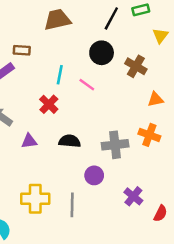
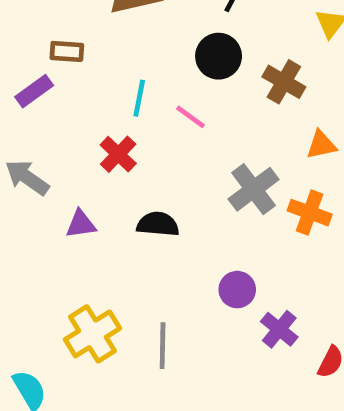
gray cross: (115, 145) -> (254, 189), moved, turned -30
purple circle: (94, 175) -> (237, 290), moved
yellow cross: (35, 199) -> (93, 334), turned -32

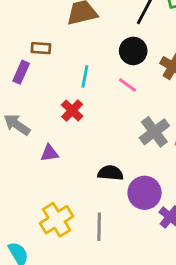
purple rectangle: (34, 91) -> (21, 72), turned -30
pink line: (191, 117) -> (127, 85), moved
black semicircle: (158, 224) -> (110, 173), moved
purple circle: (237, 290) -> (145, 193), size x1.5

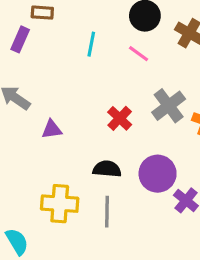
red cross: (72, 111) -> (120, 118), moved
black semicircle: (110, 173) -> (107, 169), moved
yellow cross: (57, 220) -> (60, 204), turned 36

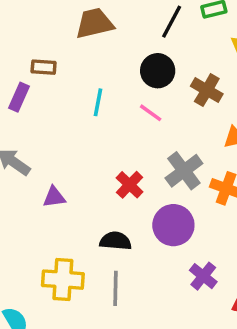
purple circle: (158, 174) -> (173, 225), moved

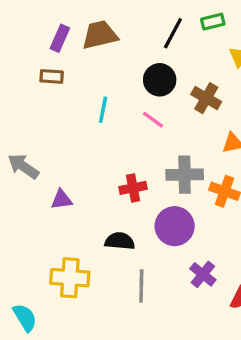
purple rectangle: (19, 97) -> (60, 38), moved
gray cross: (184, 171) -> (185, 175), turned 36
red cross: (130, 185) -> (133, 188), turned 35
gray line: (116, 288) -> (141, 286), moved

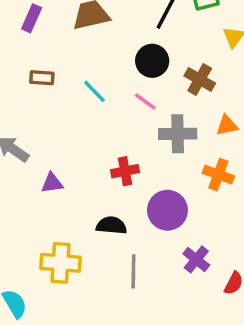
purple rectangle: (60, 38) -> (32, 18), moved
brown rectangle: (52, 76) -> (42, 78), moved
cyan line: (103, 110) -> (94, 91), turned -55
gray cross: (185, 175) -> (178, 134), moved

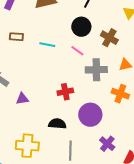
cyan line: (94, 91) -> (47, 45), turned -35

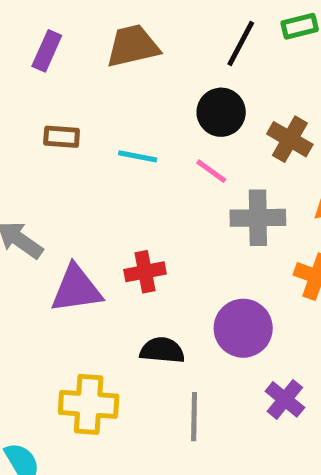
red cross: (65, 92) -> (145, 272), moved
purple triangle: (22, 99) -> (76, 289), size x1.6

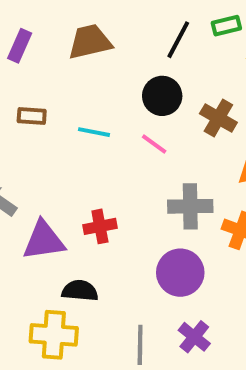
gray cross: (258, 218) -> (190, 206), moved
black semicircle: (162, 350) -> (80, 291), moved
purple cross: (285, 399) -> (194, 337), moved

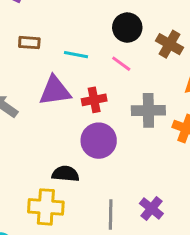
red cross: (100, 226) -> (94, 100), moved
purple triangle: (44, 240) -> (55, 91), moved
purple circle: (180, 273) -> (99, 141), moved

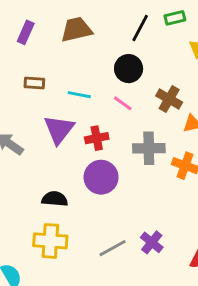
brown cross: (169, 44) -> (169, 99), moved
purple triangle: (55, 91) -> (59, 129), turned -44
black semicircle: (65, 174) -> (55, 199), moved
gray line: (111, 214) -> (113, 248), turned 60

